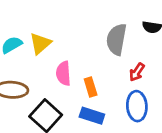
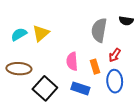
pink semicircle: (63, 73) -> (72, 61), moved
orange rectangle: (91, 87) -> (95, 67), moved

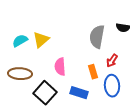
pink semicircle: (72, 61) -> (60, 67), moved

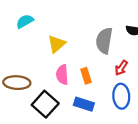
yellow triangle: (41, 40) -> (57, 44), moved
cyan semicircle: (20, 41) -> (25, 21), moved
orange rectangle: (93, 72) -> (86, 76), moved

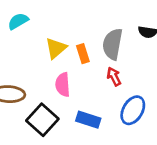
red arrow: (121, 68) -> (114, 77), moved, turned 119
orange rectangle: (86, 76) -> (83, 54), moved
blue ellipse: (121, 96) -> (133, 110), turned 35

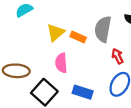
orange rectangle: (83, 54) -> (78, 37), turned -49
red arrow: (114, 77) -> (118, 56), moved

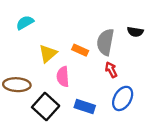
yellow triangle: (56, 33) -> (48, 54), moved
red arrow: (118, 56) -> (111, 70), moved

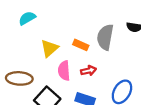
red arrow: (111, 70) -> (88, 71), moved, turned 104

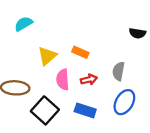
gray semicircle: (105, 37) -> (118, 71), moved, size x0.7

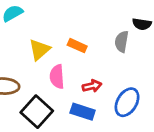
gray semicircle: (118, 71) -> (122, 42), moved
red arrow: (89, 80) -> (92, 86), moved

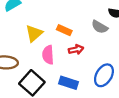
gray semicircle: (122, 42) -> (100, 27), turned -70
red arrow: (92, 86) -> (76, 49), moved

